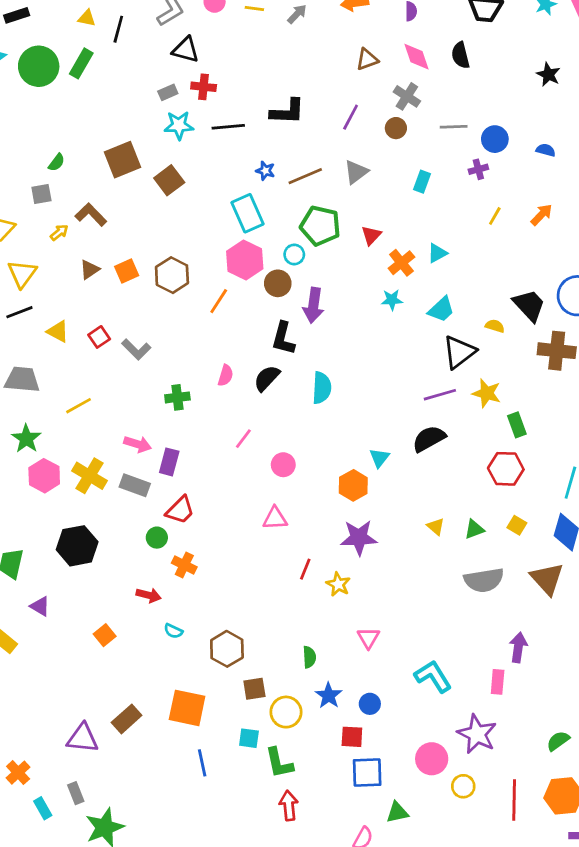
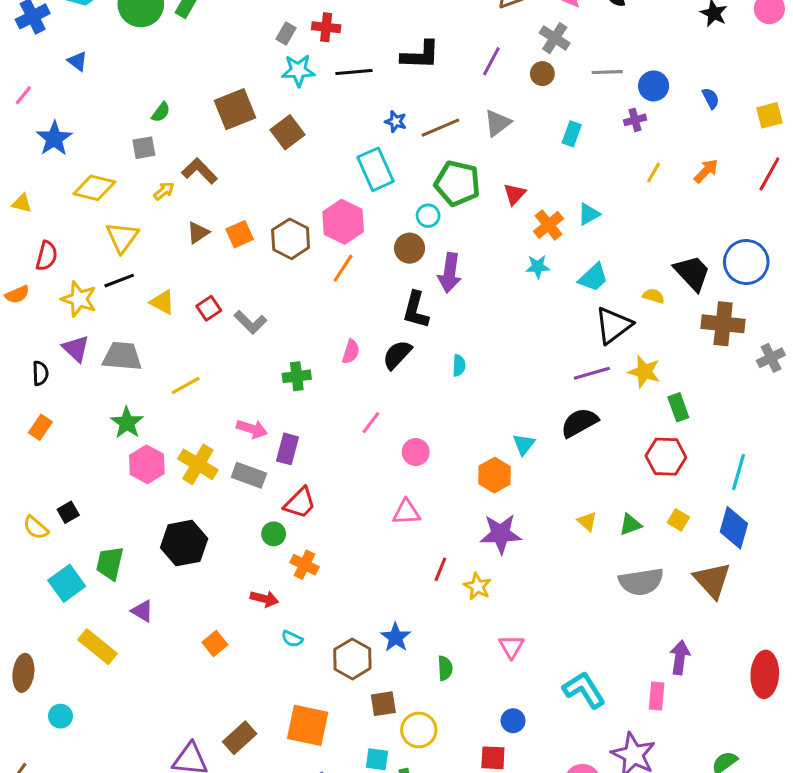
gray rectangle: (168, 92) -> (286, 33), turned -36
blue semicircle: (546, 150) -> (711, 98), turned 48
pink hexagon: (245, 260) -> (343, 222), moved
cyan semicircle: (322, 388) -> (459, 365), size x0.6
blue star: (329, 696) -> (396, 637), moved

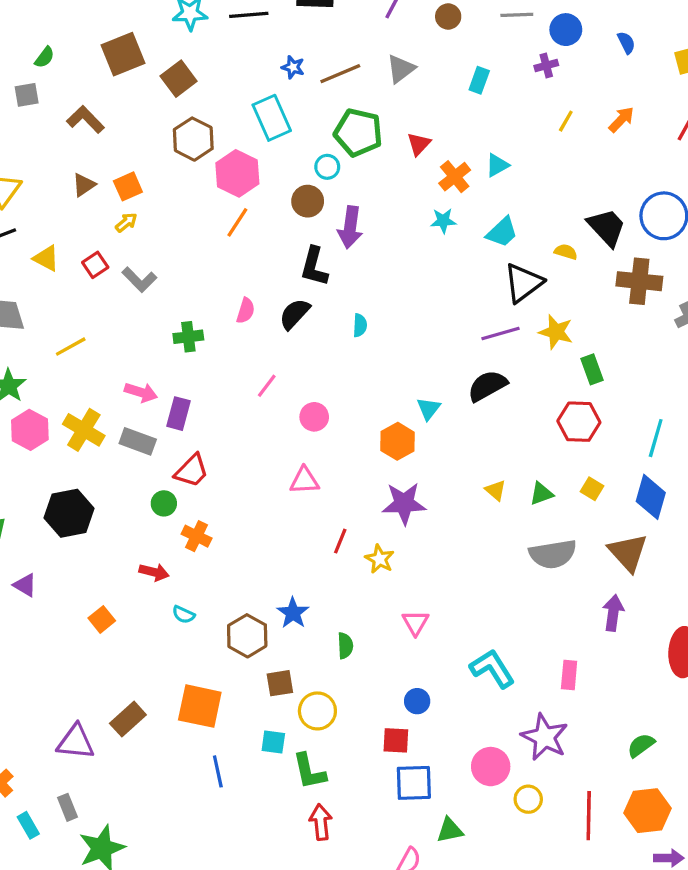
yellow arrow: (164, 191) -> (126, 222), moved
brown hexagon: (291, 239) -> (193, 139), moved
purple arrow: (680, 657) -> (613, 613), moved

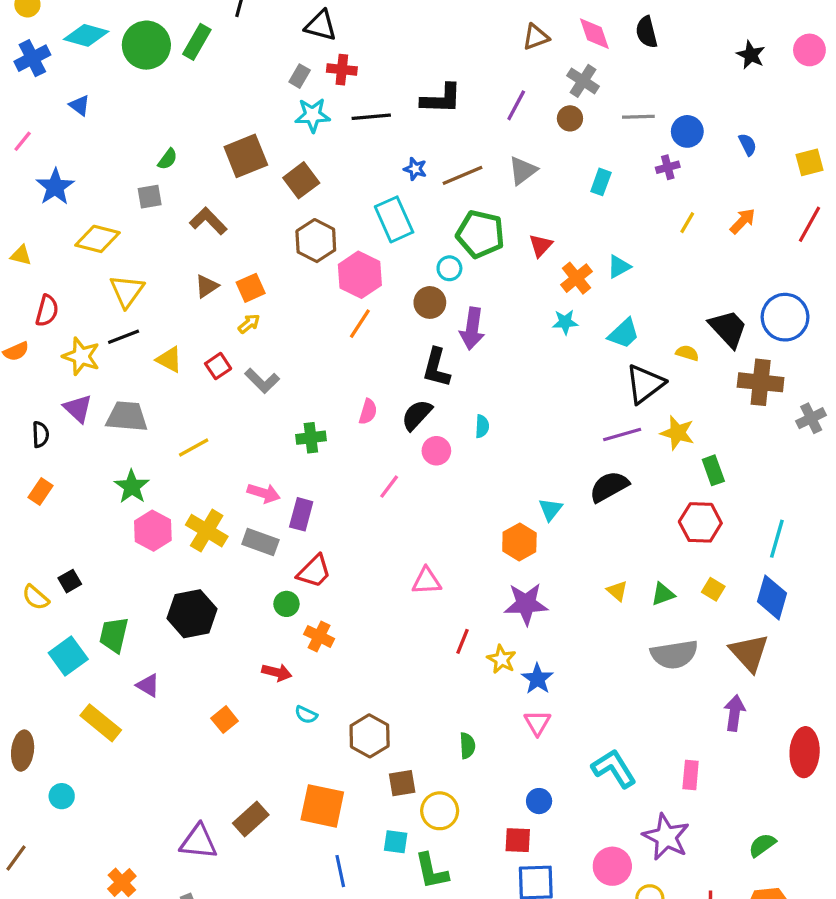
pink circle: (314, 417) -> (436, 451), moved
blue star: (293, 613) -> (537, 679), moved

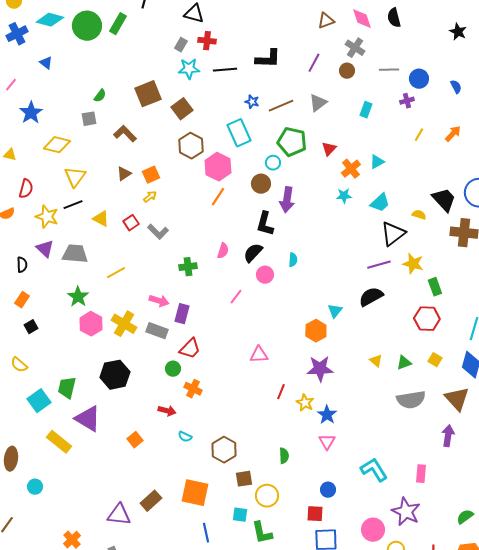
black square: (70, 581) -> (31, 327), moved
purple triangle: (148, 685) -> (88, 419), size x1.8

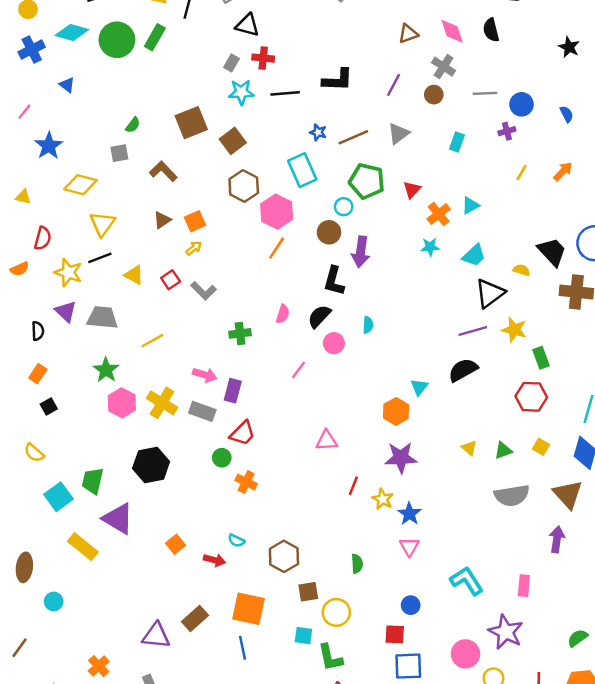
red arrow: (167, 411) -> (214, 560), moved
blue line: (206, 533) -> (242, 648), moved

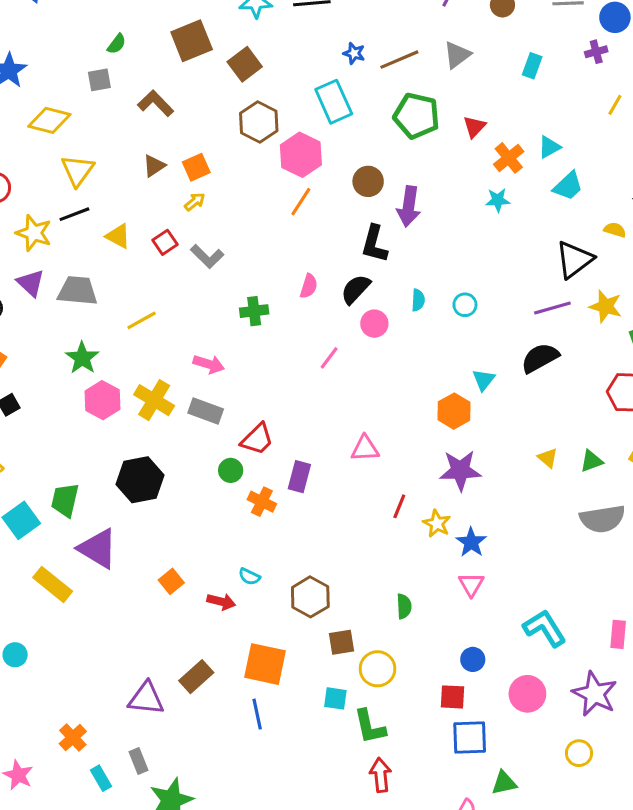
cyan circle: (344, 207) -> (465, 305), moved
cyan trapezoid: (474, 255) -> (568, 186), moved
purple rectangle: (233, 391) -> (299, 477), moved
pink circle: (465, 654) -> (527, 694), moved

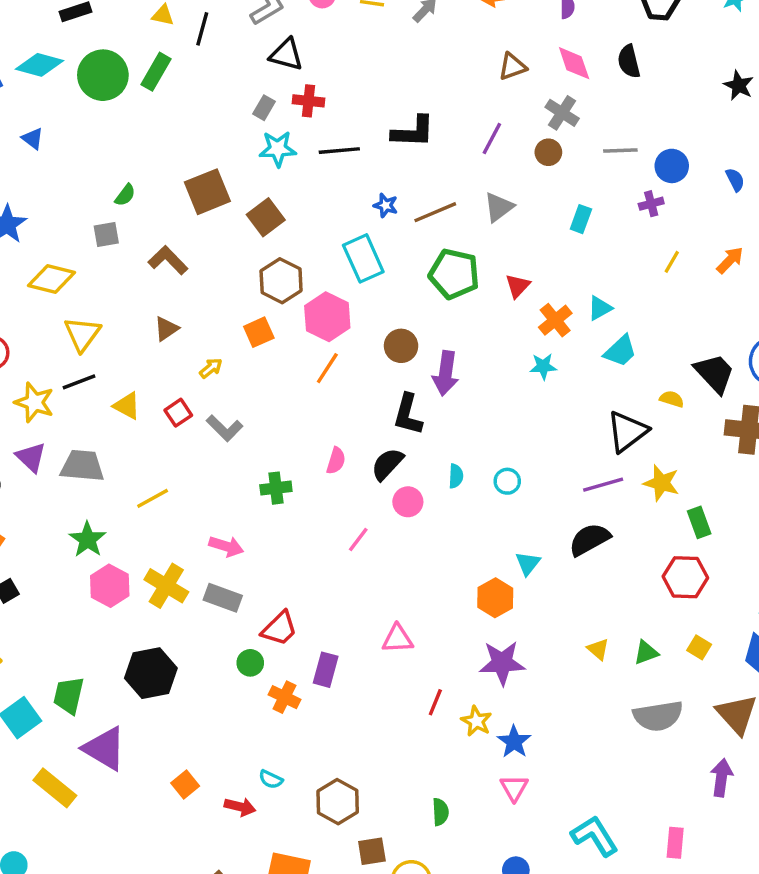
orange square: (196, 167) -> (259, 332), moved

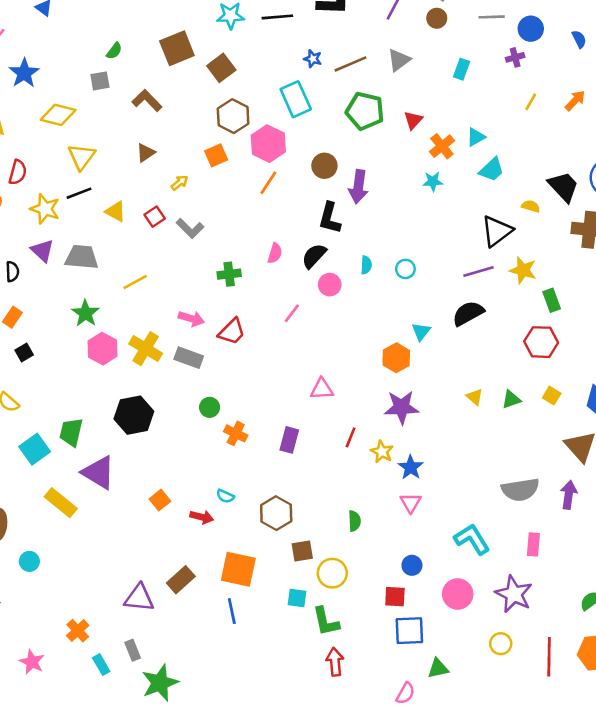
red trapezoid: (279, 629) -> (232, 332), moved
purple rectangle: (326, 670) -> (289, 440), moved
gray semicircle: (658, 716) -> (520, 490), moved

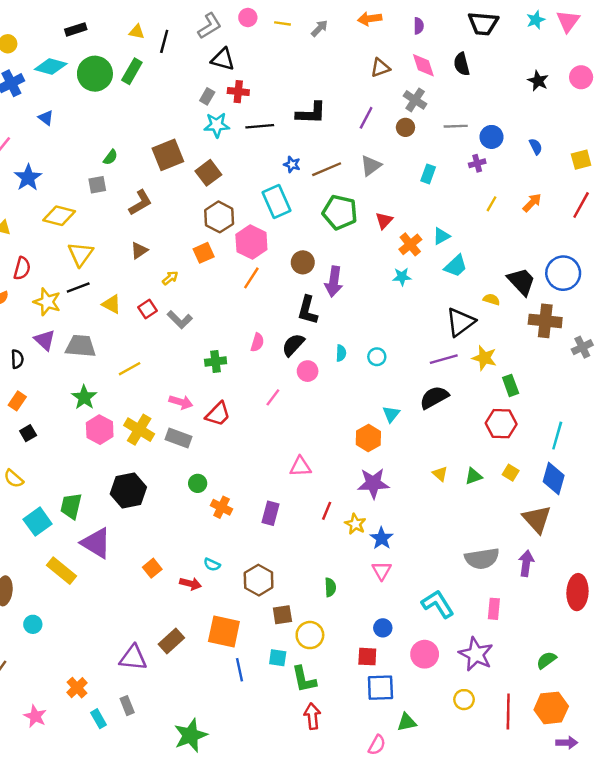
brown L-shape: (147, 100) -> (140, 203), turned 104
blue line: (232, 611) -> (239, 670), moved
green star: (160, 683) -> (190, 735), moved

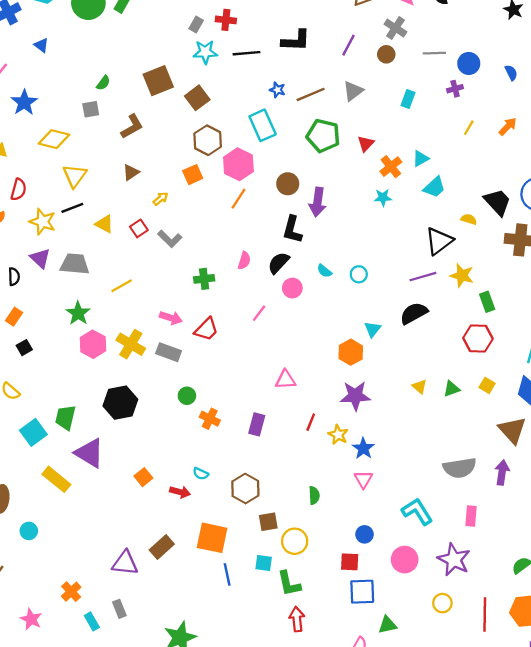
cyan semicircle: (341, 353) -> (324, 271), turned 126

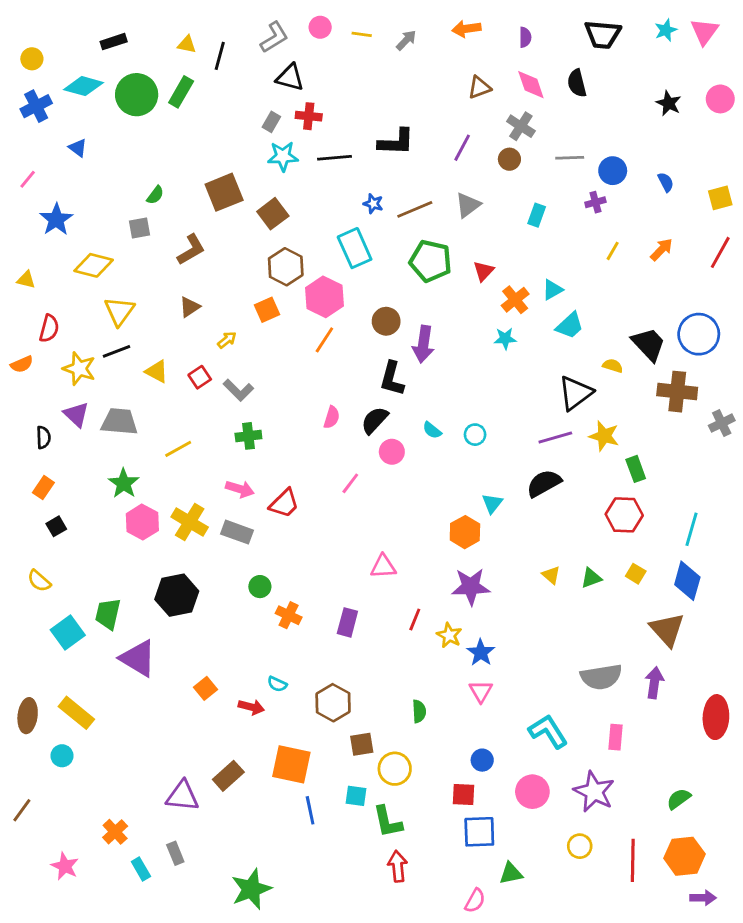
green cross: (204, 279) -> (248, 436), moved
yellow rectangle: (56, 479) -> (76, 713), moved

